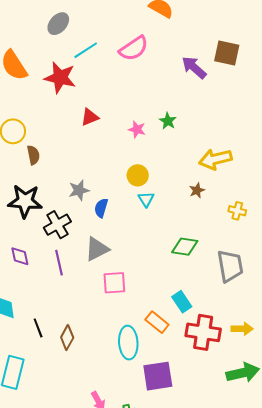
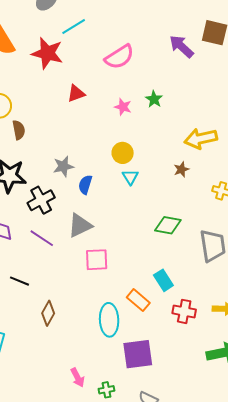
pink semicircle: (134, 48) -> (119, 57), moved
purple line: (59, 263) -> (42, 238), turned -45
black line: (38, 328) -> (19, 281), moved, turned -48
red cross: (203, 332) -> (184, 311), size x0.7

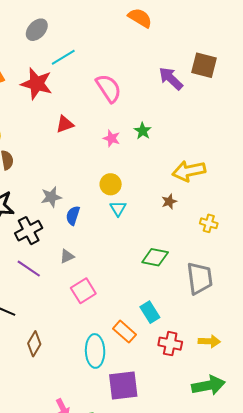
pink semicircle: (119, 57) -> (109, 88), turned -92
gray triangle: (80, 226) -> (67, 256), size x0.6
pink square: (97, 260) -> (83, 291), turned -30

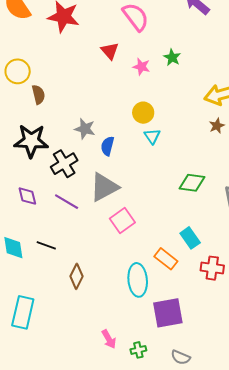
red triangle: (65, 124) -> (110, 51), moved, turned -48
gray star: (51, 197) -> (85, 129), turned 30
brown star: (169, 201) -> (217, 126), moved
gray triangle: (67, 256) -> (104, 187), size x2.0

